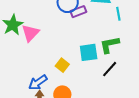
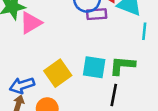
yellow square: (62, 65) -> (58, 73), size x1.5
black line: (110, 69) -> (114, 95), turned -48

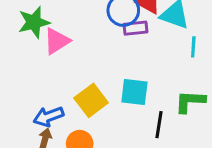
green L-shape: (122, 66) -> (190, 101), moved

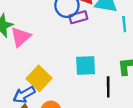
yellow square: (91, 100) -> (39, 78), moved

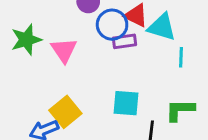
pink triangle: (21, 37) -> (64, 50), moved, turned -30

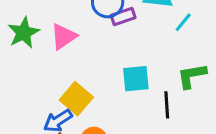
pink triangle: (64, 50) -> (64, 36), turned 40
cyan line: (181, 57) -> (183, 22), turned 48

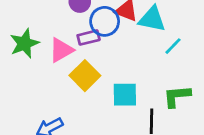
purple rectangle: (123, 16) -> (89, 38), moved
yellow square: (76, 99) -> (85, 76), moved

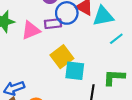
cyan triangle: (152, 19) -> (103, 16), turned -30
yellow square: (85, 76) -> (62, 57), moved

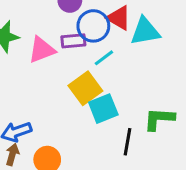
cyan line: (116, 39) -> (104, 58), moved
cyan square: (75, 71) -> (103, 109), turned -30

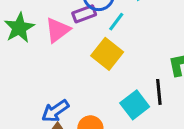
cyan square: (103, 109) -> (135, 105), moved

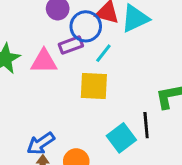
pink triangle: (58, 30) -> (44, 61), turned 36
yellow square: (107, 54) -> (94, 86), turned -36

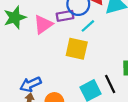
pink triangle: (44, 61) -> (43, 24), turned -45
black line: (146, 125) -> (110, 84), turned -30

